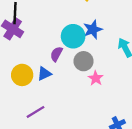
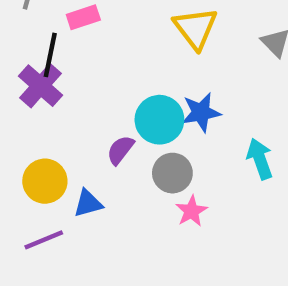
blue triangle: (44, 74) -> (88, 203), moved
purple line: (35, 112) -> (44, 240), moved

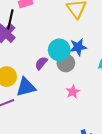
gray circle: (172, 173) -> (66, 63), moved
blue triangle: (88, 203) -> (26, 87), size x1.5

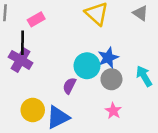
gray circle: (66, 63) -> (111, 79), moved

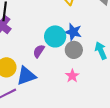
blue star: (108, 58) -> (73, 32), turned 30

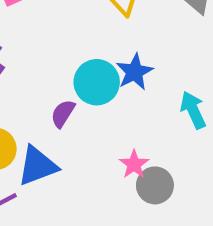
blue star: (73, 32) -> (135, 72), turned 30
gray circle: (74, 50) -> (155, 185), moved

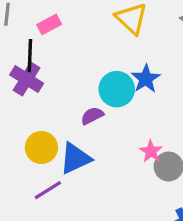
purple semicircle: (63, 114) -> (92, 116), turned 35

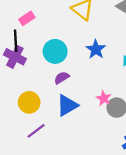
cyan circle: (117, 89) -> (55, 51), moved
blue triangle: (75, 158) -> (67, 105), moved

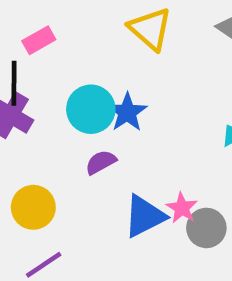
blue star: (96, 49) -> (127, 112), moved
blue triangle: (67, 105) -> (144, 216), moved

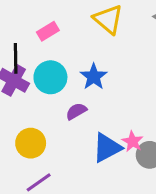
pink rectangle: (39, 40) -> (48, 31), moved
cyan circle: (91, 109) -> (50, 77), moved

